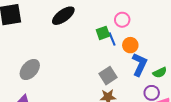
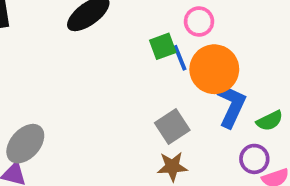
orange circle: (130, 45) -> (214, 69), size x1.6
gray ellipse: (30, 69) -> (25, 144), moved

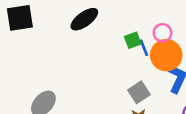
pink circle: (199, 21) -> (162, 33), moved

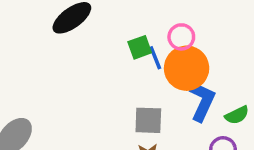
gray square: (139, 92) -> (148, 120), turned 35

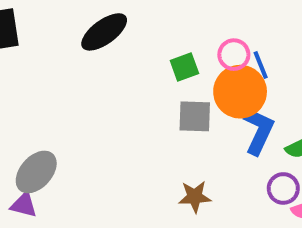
blue line: (155, 58) -> (261, 65), moved
gray square: (148, 120) -> (195, 116), moved

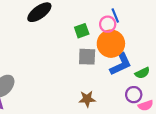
blue line: (261, 65) -> (115, 15), moved
blue L-shape: (259, 131) -> (121, 64), turned 40

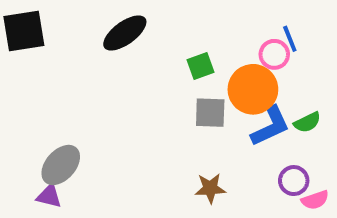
blue line: (115, 15) -> (290, 39), moved
pink circle: (108, 24) -> (274, 54), moved
green semicircle: (142, 73) -> (307, 122), moved

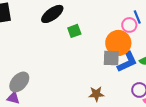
green square: (201, 66) -> (74, 31), moved
gray square: (210, 113) -> (111, 58), moved

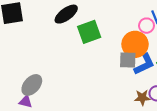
green square: (74, 31) -> (89, 32), size x1.6
brown star: (96, 94) -> (142, 98), moved

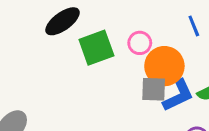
pink circle: (146, 26) -> (140, 43), moved

